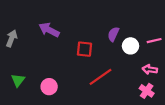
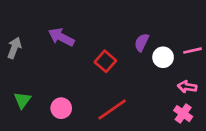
red square: (84, 49) -> (105, 61), turned 35
red line: (101, 77) -> (112, 110), moved

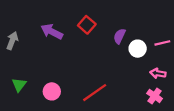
red square: (105, 61) -> (87, 25), moved

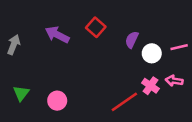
red line: (95, 93) -> (124, 102), moved
pink cross: (155, 96) -> (150, 86), moved

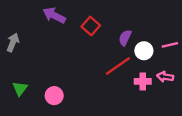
purple arrow: (57, 35) -> (54, 15), moved
pink cross: (150, 86) -> (143, 81), turned -35
red line: (124, 102) -> (118, 66), moved

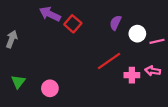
red square: (91, 26) -> (73, 24), moved
purple semicircle: (125, 38) -> (115, 23), moved
white circle: (144, 51) -> (137, 34), moved

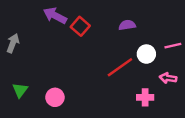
purple semicircle: (115, 23) -> (127, 25), turned 56
white circle: (137, 34) -> (146, 54), moved
pink cross: (132, 75) -> (145, 97), moved

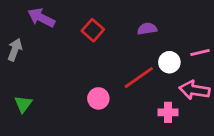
purple arrow: (55, 16) -> (41, 18), moved
pink arrow: (168, 78) -> (194, 90), size x1.5
pink circle: (55, 97) -> (98, 98), moved

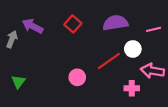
purple arrow: (41, 18) -> (33, 26), moved
purple semicircle: (147, 29) -> (115, 23), size x1.6
pink line: (200, 52) -> (154, 29), moved

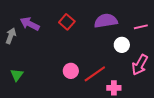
red line: (109, 61) -> (95, 74), moved
pink arrow: (152, 71) -> (140, 65), turned -70
pink cross: (132, 88) -> (114, 88), moved

